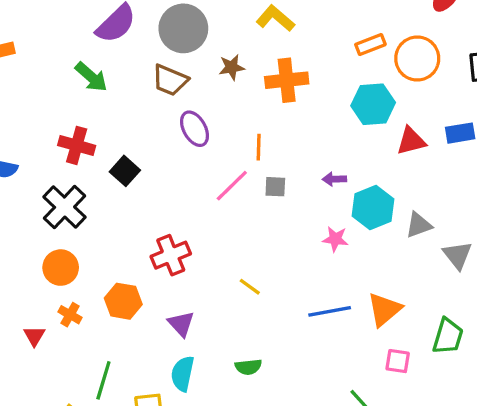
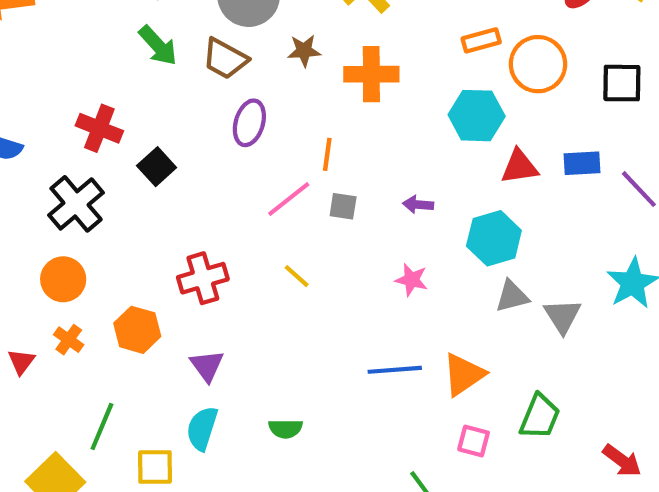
green arrow: (91, 77) -> (158, 46), moved
purple ellipse: (195, 129) -> (249, 123), turned 40
cyan hexagon: (373, 208) -> (494, 238), moved
gray triangle: (419, 225) -> (512, 296), moved
yellow line: (250, 287) -> (297, 276), moved

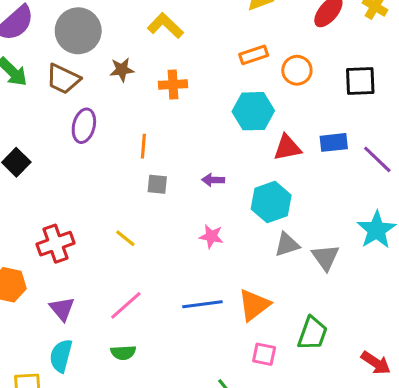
orange circle: (538, 64) -> (297, 70), size x0.7
orange cross: (371, 74) -> (173, 84), size x0.7
pink line: (289, 199) -> (126, 305), moved

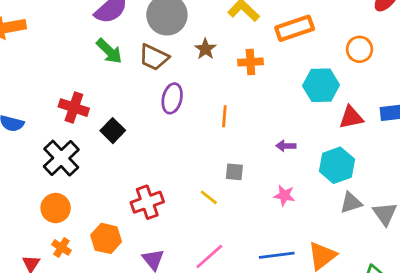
orange rectangle: (254, 55) -> (295, 28), moved, size x1.5
brown star: (122, 70) -> (205, 49), turned -30
gray square: (157, 184) -> (234, 172), moved

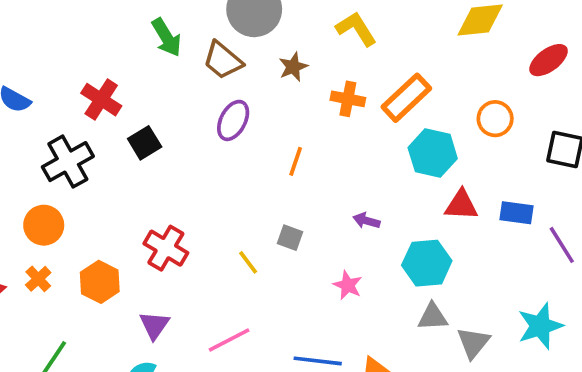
orange rectangle: (295, 28) -> (406, 98), moved, turned -39
red cross: (147, 202) -> (166, 248), turned 36

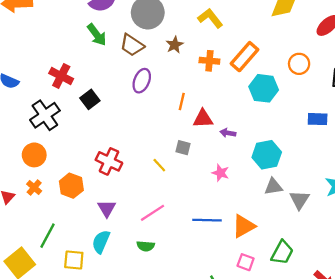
red triangle: (461, 205) -> (203, 119), moved

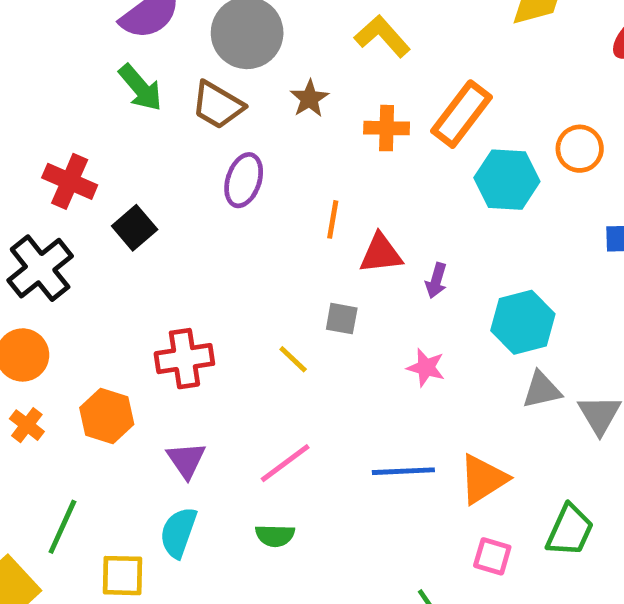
orange circle: (299, 64) -> (580, 149), moved
purple arrow: (228, 133) -> (436, 281), turned -80
red cross: (109, 161) -> (184, 359), turned -30

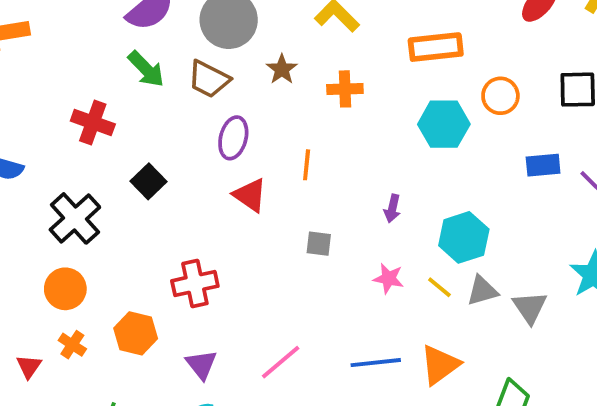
orange rectangle: (462, 114) -> (436, 47), moved, turned 50
red cross: (70, 181) -> (93, 122), moved
red triangle: (381, 254) -> (250, 195), moved, turned 45
yellow line: (293, 359) -> (439, 287), moved

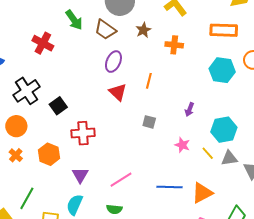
black square: (148, 181) -> (58, 106), moved

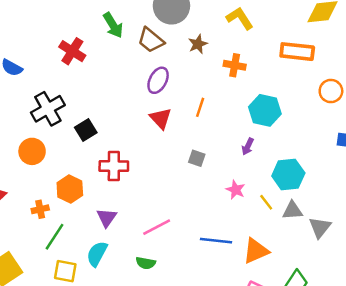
cyan hexagon: (222, 70) -> (265, 110), moved
orange cross: (16, 155) -> (40, 209), moved, turned 32
green line: (27, 198) -> (55, 237), moved

